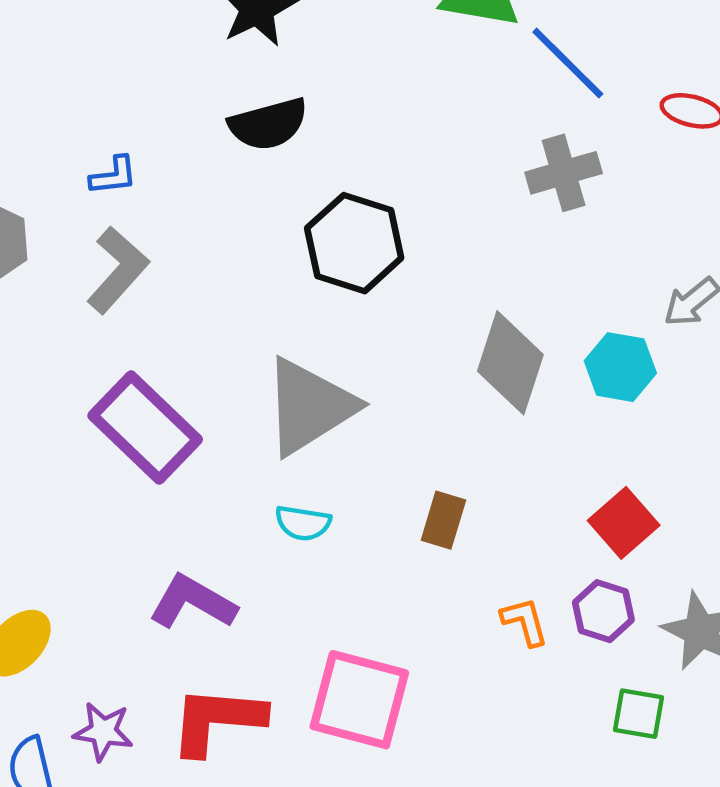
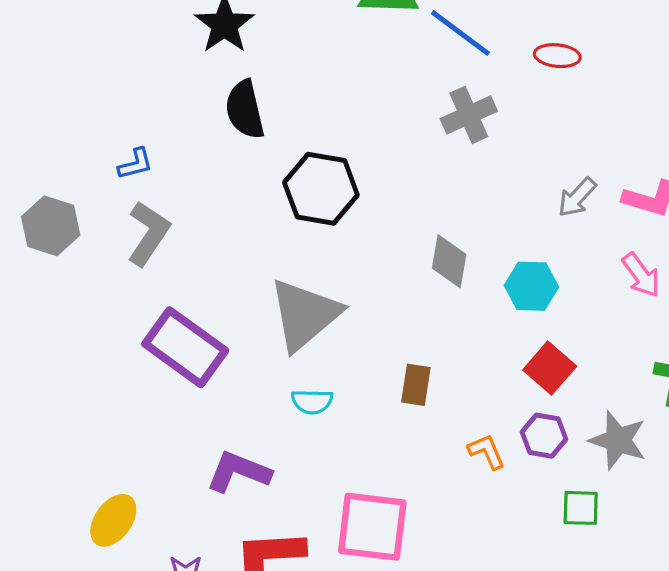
black semicircle: (268, 124) -> (245, 110), turned 100
gray diamond: (510, 363) -> (449, 261), size x0.7
cyan hexagon: (620, 367) -> (531, 286), moved

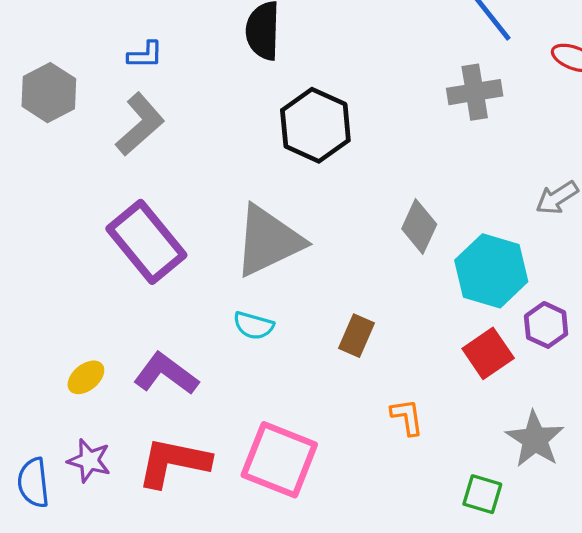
cyan hexagon: (531, 286) -> (491, 271), size x1.4
purple hexagon: (544, 436) -> (546, 325), moved
yellow ellipse: (113, 520) -> (86, 377), moved, size x0.7

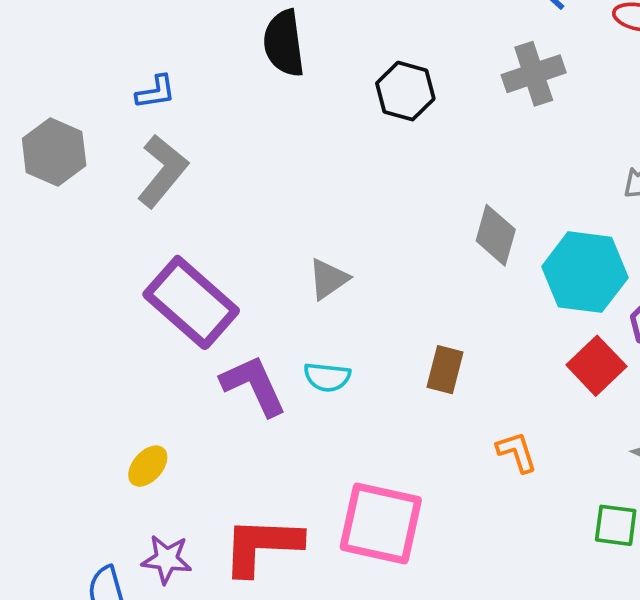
black hexagon: (315, 125) -> (405, 91), moved, size x0.7
gray triangle: (268, 241) -> (328, 279), size x0.5
purple L-shape: (166, 374) -> (254, 385), moved, turned 38

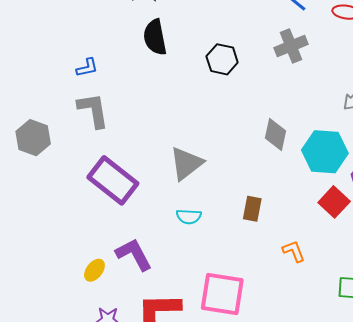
gray hexagon: (54, 152) -> (33, 138), moved
gray L-shape: (163, 171) -> (93, 110), turned -45
gray triangle: (328, 279) -> (186, 163), size x1.5
purple L-shape: (254, 385) -> (134, 254), moved

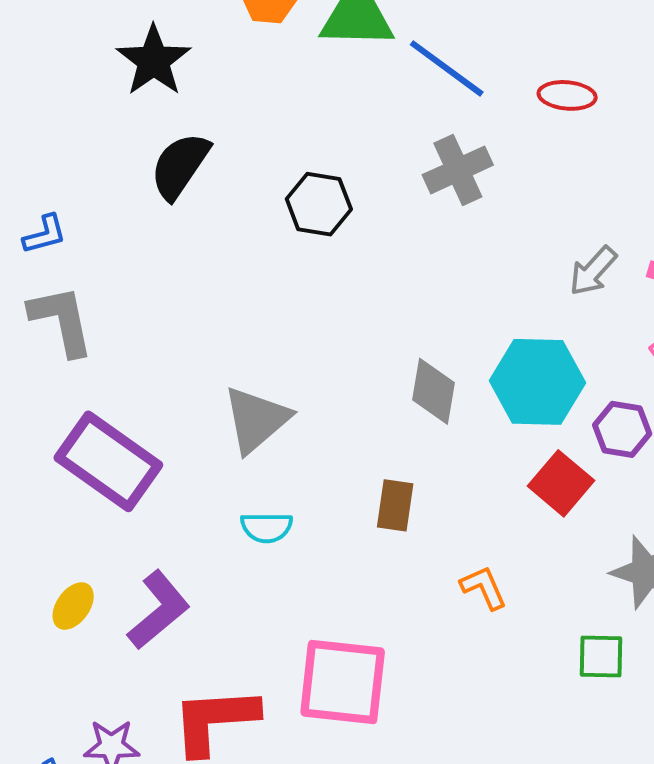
black semicircle: (155, 37) -> (180, 166), turned 48
gray diamond: (276, 134) -> (434, 391), moved
purple L-shape: (134, 254) -> (159, 610), turned 81
yellow ellipse: (94, 270) -> (73, 606), moved

